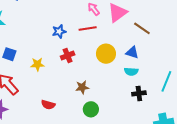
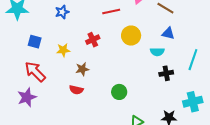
blue star: (59, 31) -> (62, 12), moved
blue triangle: (132, 52) -> (168, 33), moved
brown star: (82, 87) -> (82, 69), moved

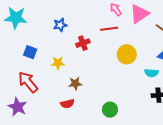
red cross: (93, 40) -> (83, 43), moved
red semicircle: (76, 90) -> (67, 104), turned -32
purple star: (27, 97) -> (17, 107), turned -30

